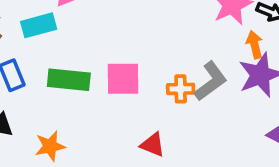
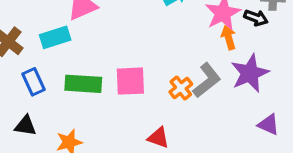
orange arrow: (255, 45) -> (229, 38), moved
orange cross: (181, 89) -> (181, 88), turned -35

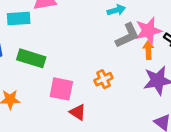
gray L-shape: (207, 80) -> (127, 36), moved
pink square: (130, 81) -> (61, 89), moved

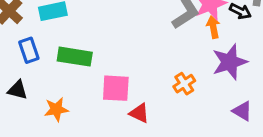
orange cross: (103, 79) -> (184, 84), moved

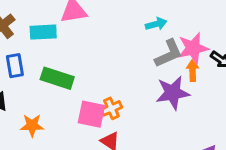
purple star: (230, 62) -> (173, 93), moved
orange cross: (184, 84) -> (111, 108), moved

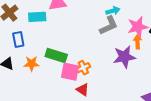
gray L-shape: (169, 54) -> (109, 25), moved
green rectangle: (57, 78) -> (56, 55), moved
orange star: (32, 125) -> (31, 64), moved

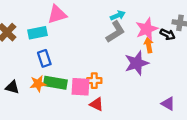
blue rectangle: (18, 39) -> (44, 58), moved
green rectangle: (56, 55) -> (55, 83), moved
orange cross: (83, 68) -> (94, 81), turned 32

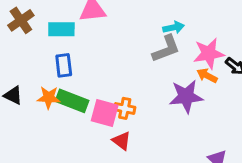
orange arrow: (149, 45) -> (207, 76), turned -64

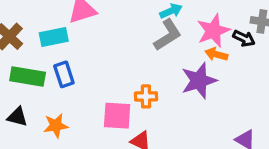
orange star: (49, 98) -> (56, 126), moved
green rectangle: (72, 101) -> (28, 77), moved
orange cross: (125, 108) -> (146, 96), moved

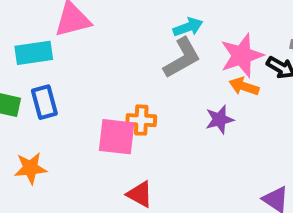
purple star: (199, 81) -> (220, 120), size x0.6
orange cross: (146, 96) -> (141, 120), moved
pink square: (117, 116) -> (117, 137), moved

